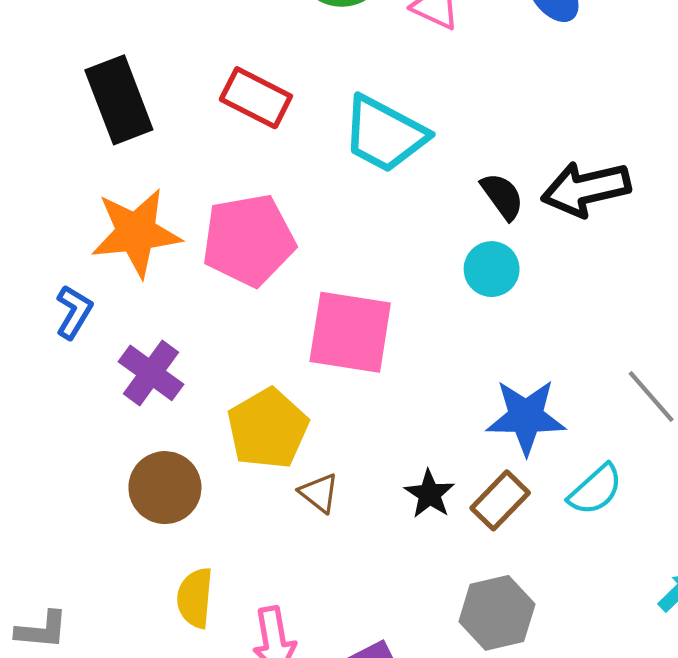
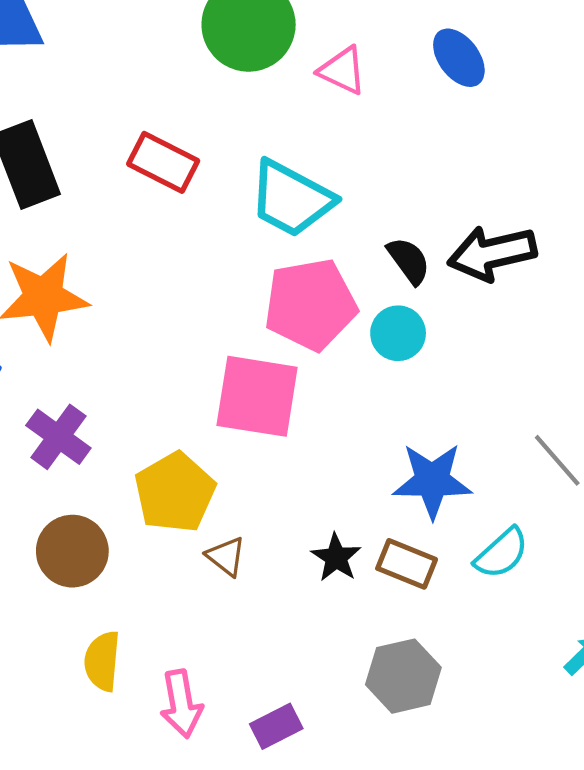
pink pentagon: (248, 240) -> (310, 304), moved
brown rectangle: (500, 500) -> (407, 564), turned 68

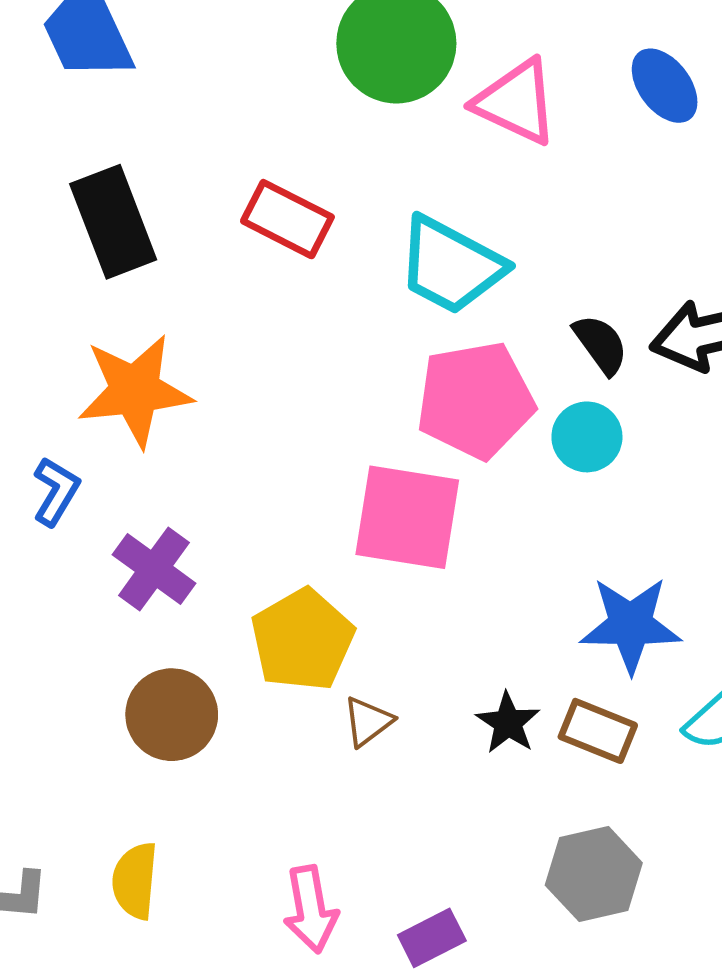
pink triangle: (343, 71) -> (516, 102), size x1.4
brown triangle: (226, 556) -> (368, 721), turned 45
yellow semicircle: (102, 661) -> (135, 881), moved

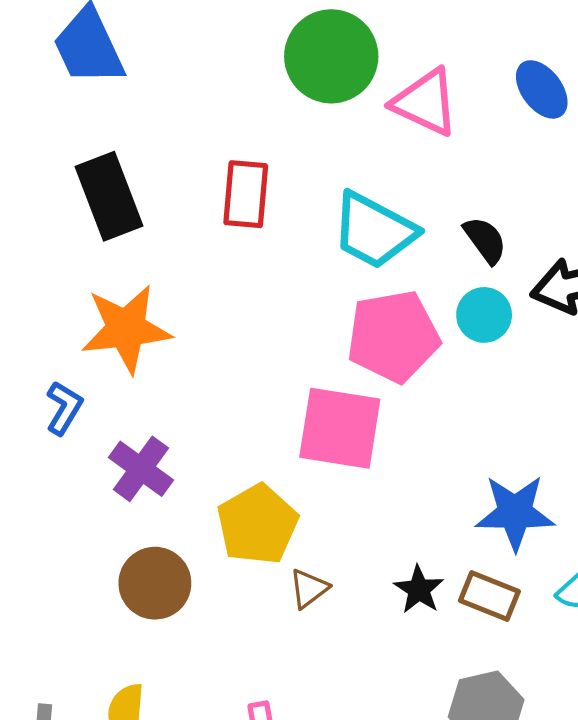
red rectangle: (287, 219) -> (246, 194), turned 68
black semicircle: (601, 344) -> (485, 240), moved
cyan circle: (587, 437) -> (484, 315), moved

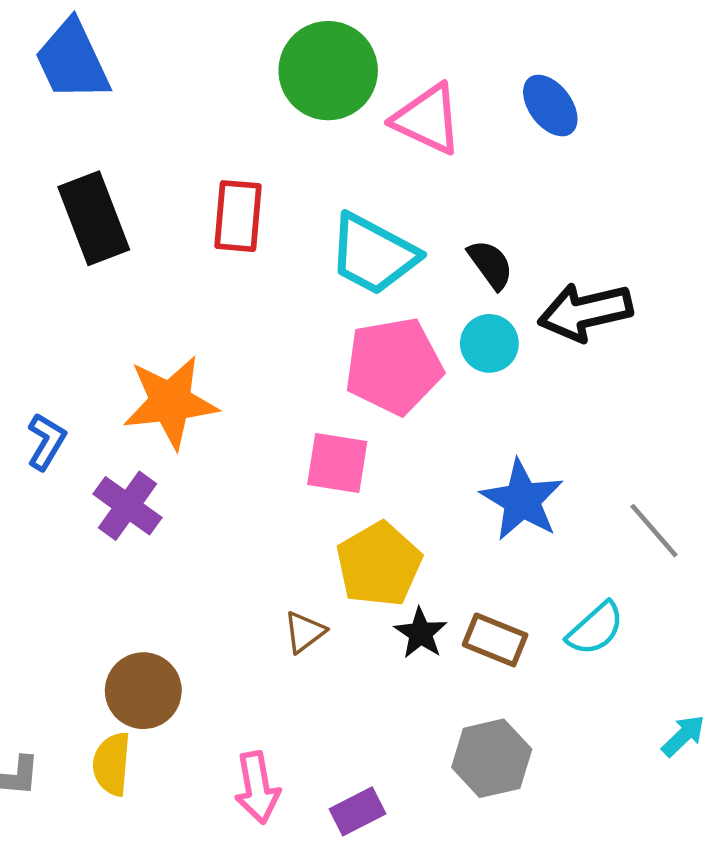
orange star: (126, 329) -> (170, 402), moved
pink square: (340, 428) -> (337, 463), size x0.7
blue star: (515, 513) -> (522, 500), moved, turned 30
yellow pentagon: (257, 524) -> (379, 564), moved
brown circle: (155, 583) -> (143, 691), moved

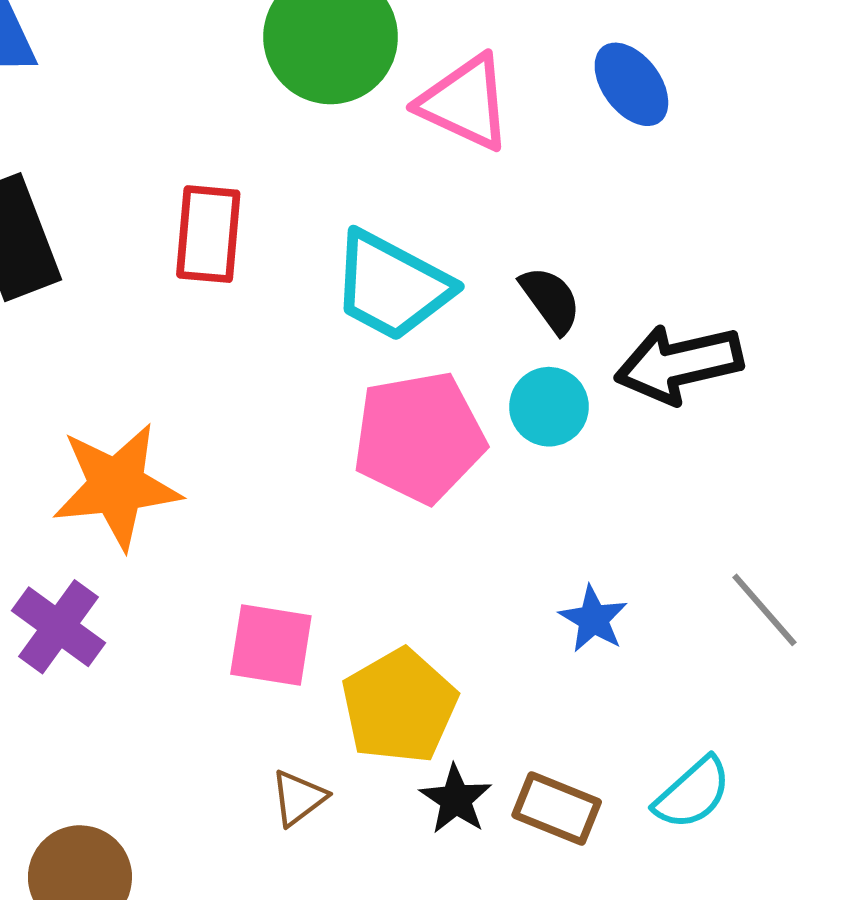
pink square: (337, 463) -> (271, 645), moved
blue star: (522, 500) -> (593, 619), size x0.6
gray line: (654, 531) -> (764, 610), moved

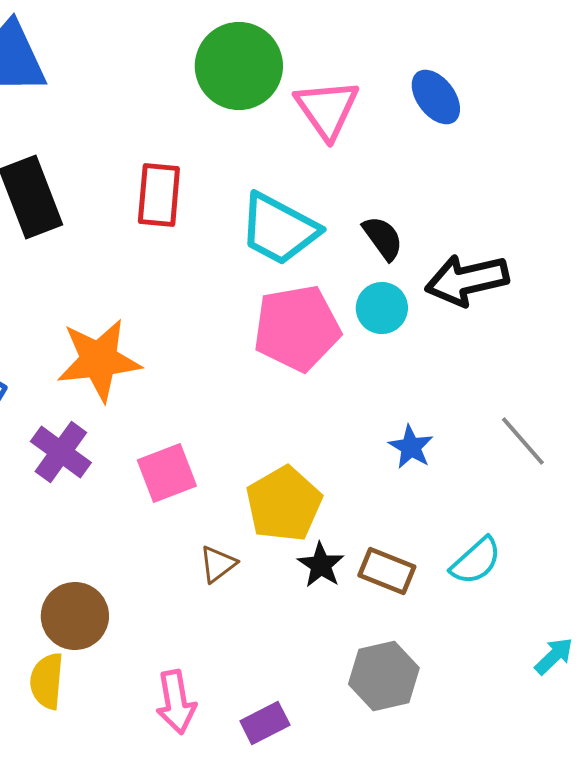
pink triangle: (465, 103) -> (327, 109), turned 30
pink square: (271, 645) -> (167, 473), moved, turned -30

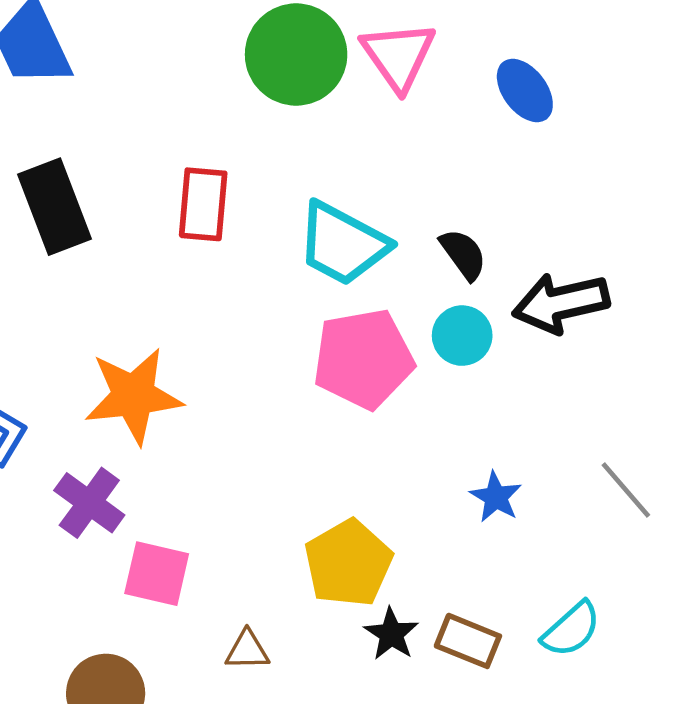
pink triangle: (327, 109) -> (398, 56), moved
pink square: (167, 473) -> (157, 574), moved, turned 34
brown triangle: (218, 564) -> (247, 650), moved, turned 36

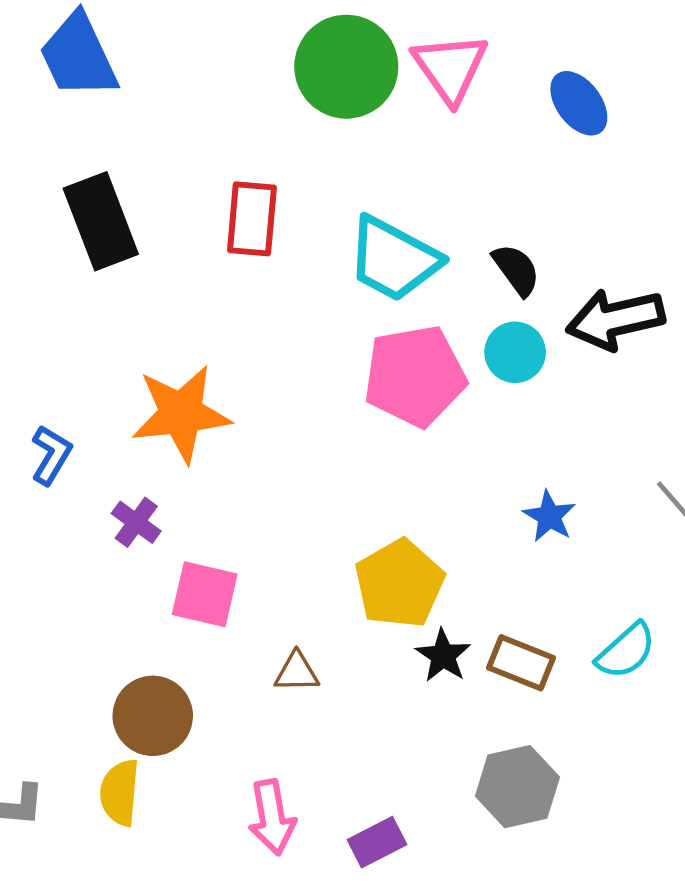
purple cross: (89, 503) -> (136, 522), size x0.7

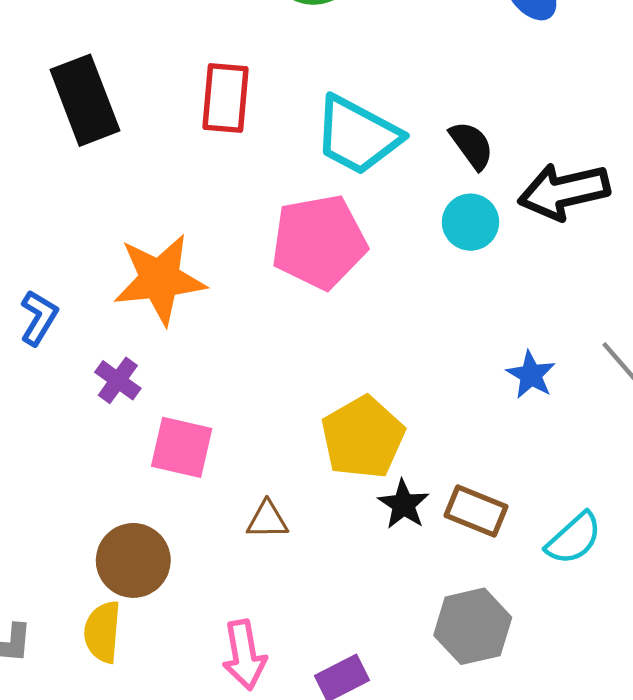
pink pentagon: (415, 376) -> (319, 242), moved
blue star: (549, 516) -> (531, 375), moved
cyan semicircle: (626, 651) -> (574, 538), moved

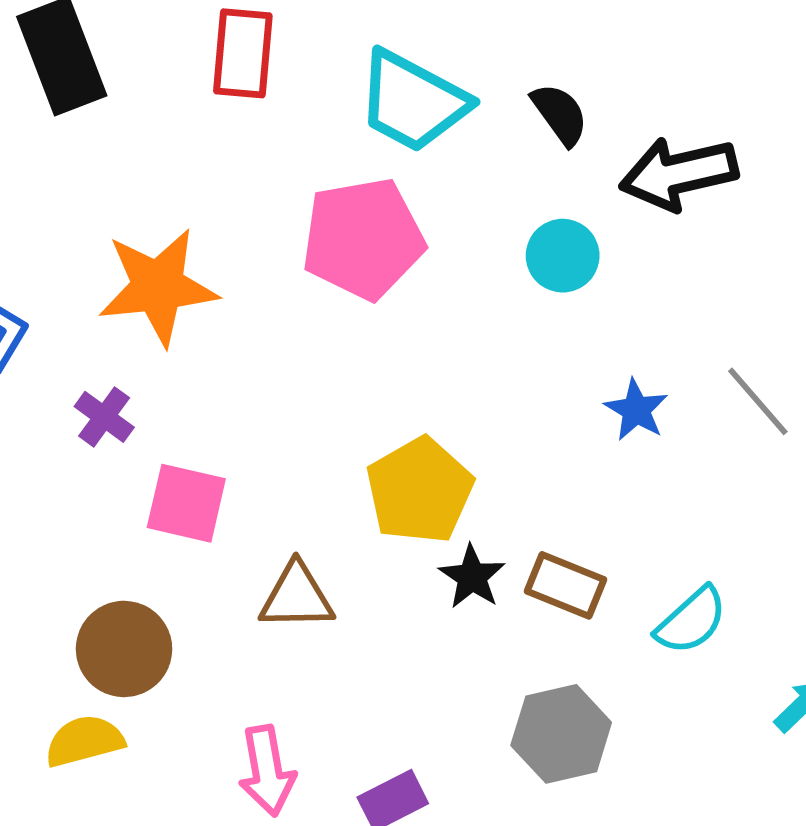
cyan circle: (470, 222) -> (563, 256), moved
brown triangle: (267, 520) -> (297, 597), size x1.4
yellow semicircle: (103, 632) -> (84, 741), turned 70

